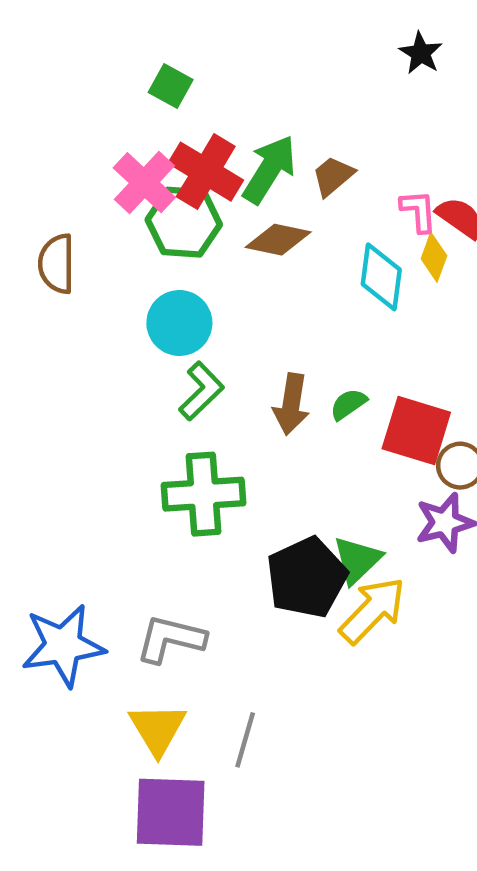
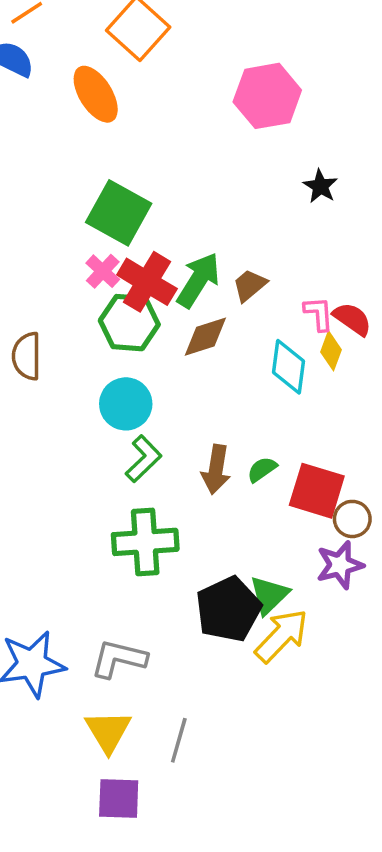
green square: (171, 86) -> (119, 213), size x1.8
pink cross: (144, 183) -> (103, 271), moved, size x0.7
brown diamond: (278, 240) -> (205, 337), turned -30
purple square: (171, 812) -> (119, 799), size x0.7

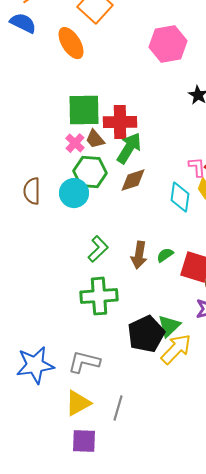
green square: (119, 213) -> (84, 110), turned -30
red cross: (147, 282) -> (120, 122), moved, turned -32
brown trapezoid: (250, 285) -> (95, 139), moved, turned -90
cyan circle: (126, 404) -> (74, 193), moved
yellow triangle: (108, 731) -> (78, 403), turned 32

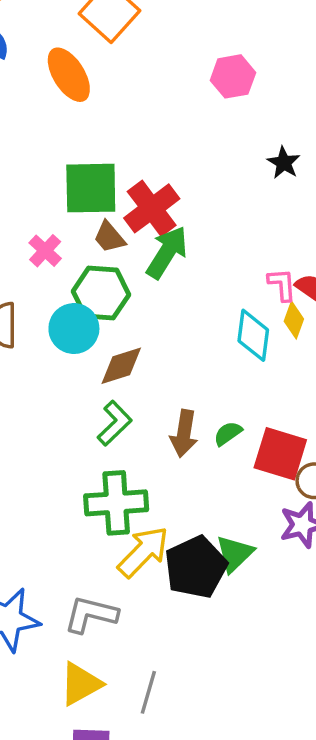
pink hexagon: (168, 44) -> (233, 76), size x0.7
red cross: (120, 122) -> (152, 208), turned -36
pink cross: (75, 143) -> (45, 251), moved
brown diamond: (133, 180) -> (121, 366), moved
yellow arrow: (176, 349) -> (143, 552), moved

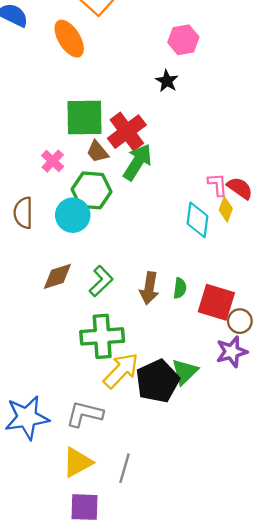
black star: (284, 163) -> (167, 81), moved
brown diamond: (121, 366) -> (57, 276), moved
green semicircle: (228, 433) -> (180, 288), turned 132

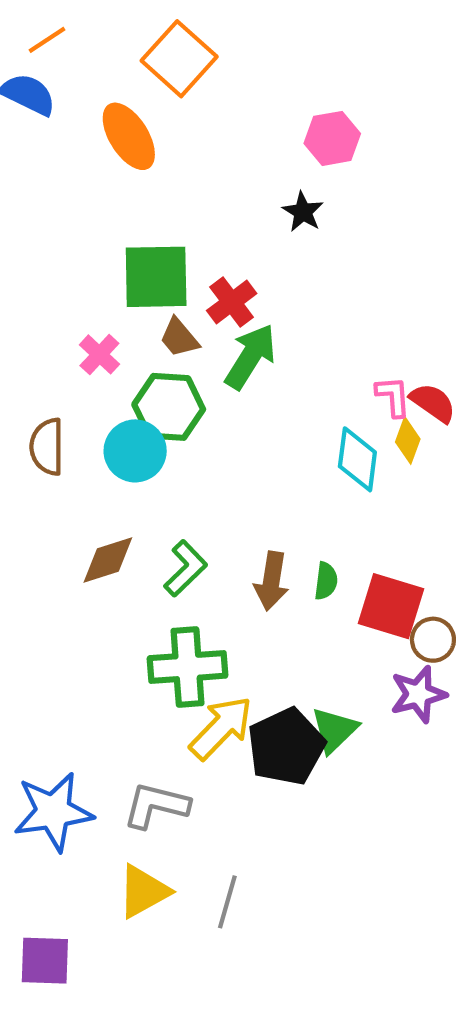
red cross: (127, 132) -> (232, 302), size x0.7
purple square: (85, 507) -> (45, 961), moved

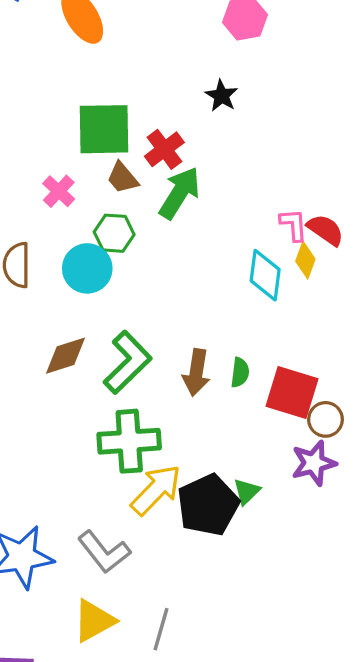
black star: (303, 212) -> (221, 96), moved
green hexagon: (169, 407) -> (114, 233), size x0.7
green L-shape: (185, 568) -> (128, 362), size x1.4
green triangle: (334, 730) -> (247, 492), size x0.7
gray L-shape: (156, 805) -> (104, 552), turned -142

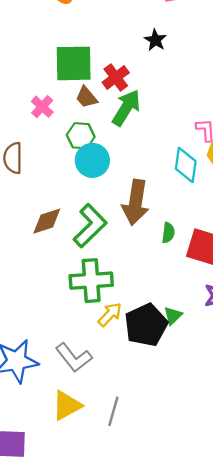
cyan circle: (87, 268) -> (92, 160), moved
brown arrow: (196, 372) -> (136, 202), moved, size x1.4
yellow arrow: (156, 490) -> (110, 314), size x0.7

